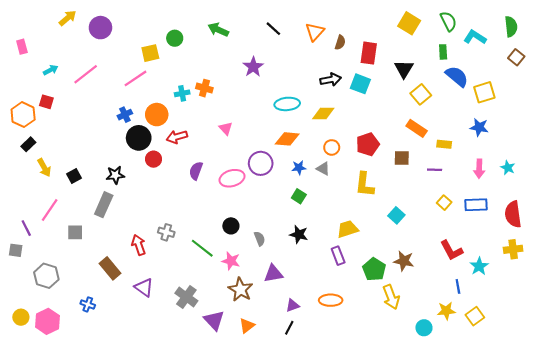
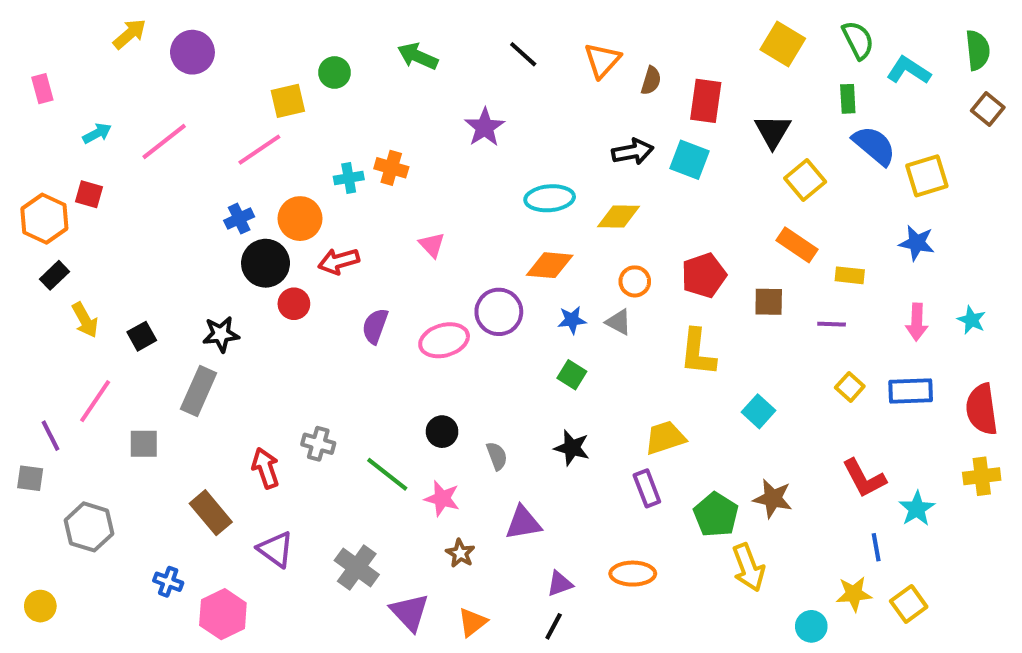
brown star: (240, 290) -> (460, 553), size x0.6
pink hexagon: (47, 321) -> (223, 614), moved

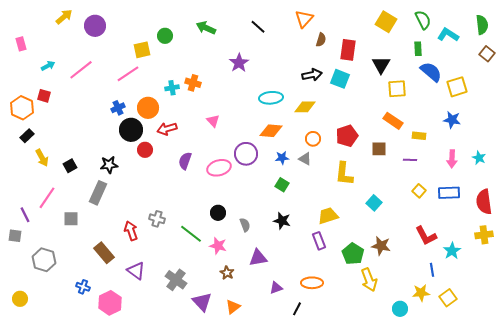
orange triangle: (602, 60) -> (304, 19), moved
yellow square: (805, 180) -> (397, 89), turned 36
black line: (554, 626) -> (297, 309), moved

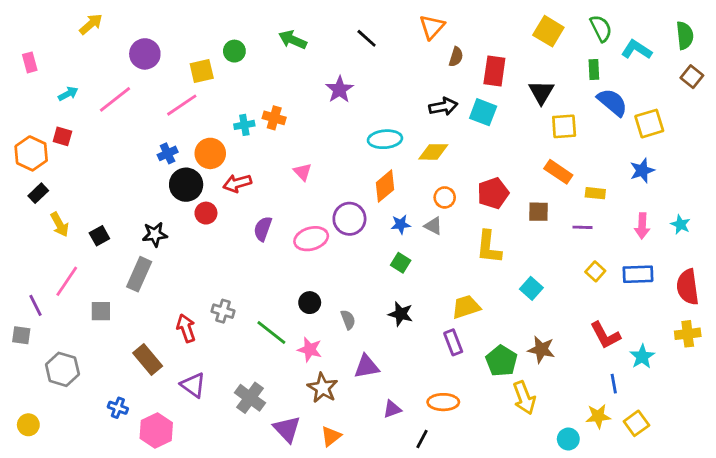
purple circle: (95, 26) -> (145, 54), moved
blue star: (452, 120) -> (642, 170), turned -30
orange diamond: (271, 131) -> (385, 186), turned -45
brown star: (227, 273) -> (322, 388), size x1.5

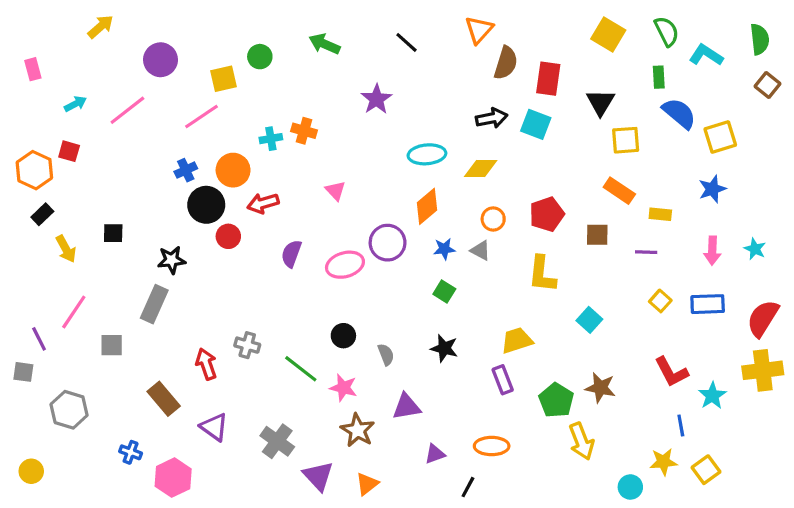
brown semicircle: (456, 57) -> (506, 63), size x1.5
black square: (99, 236) -> (113, 233), moved, turned 30
red semicircle: (688, 287) -> (763, 318), turned 40
yellow cross: (688, 334) -> (763, 370), size x1.4

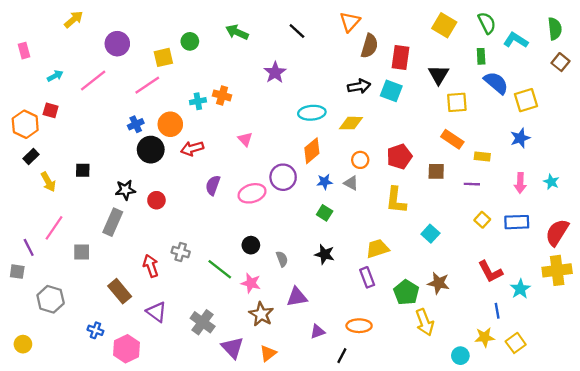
red circle: (228, 236) -> (156, 200), moved

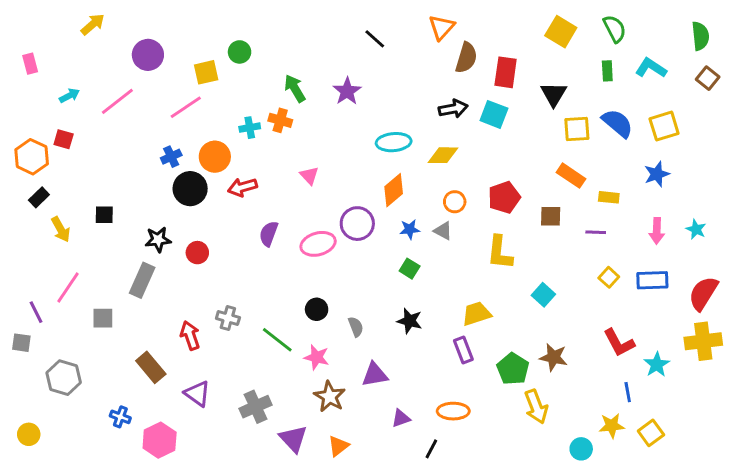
green arrow: (237, 32) -> (295, 88), moved, turned 35
cyan L-shape: (516, 40) -> (651, 68), moved
blue semicircle: (496, 83) -> (618, 123), moved
gray cross: (203, 322) -> (256, 407), turned 30

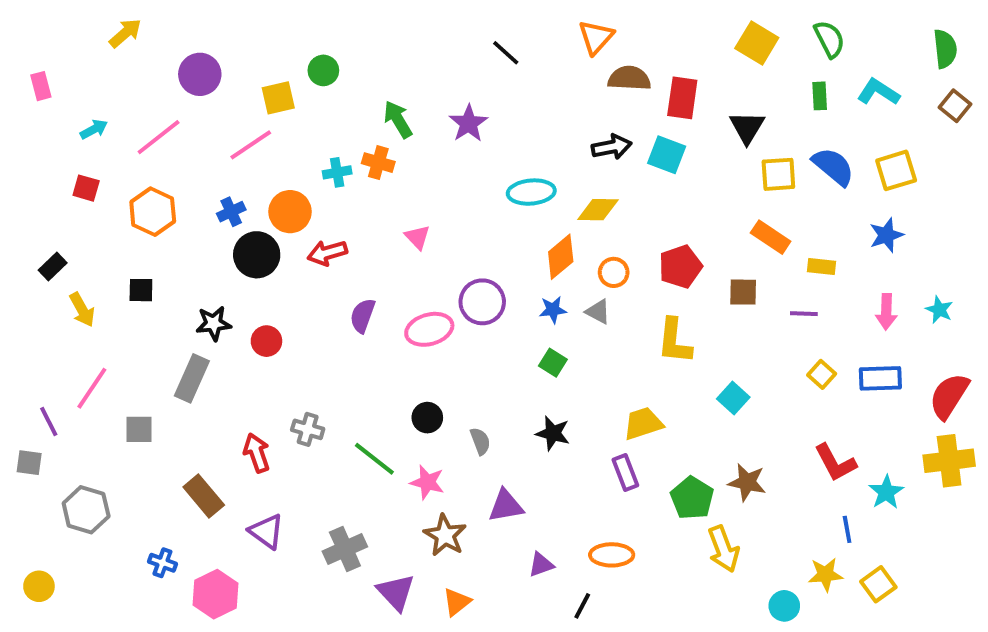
brown semicircle: (466, 58) -> (629, 78), turned -104
orange hexagon: (32, 157) -> (153, 212), moved
orange diamond: (394, 190) -> (561, 257), moved

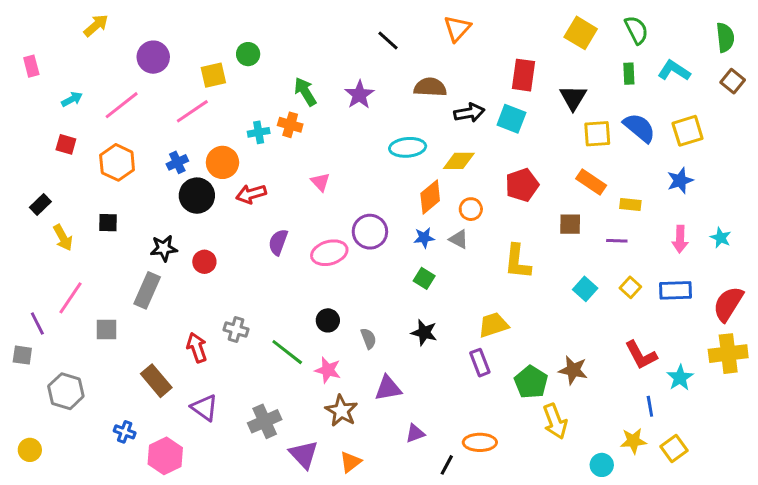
brown semicircle: (629, 78) -> (430, 87), moved
red pentagon: (680, 267) -> (522, 185), moved
cyan square: (733, 398) -> (585, 289), moved
orange ellipse: (612, 555) -> (480, 442), moved

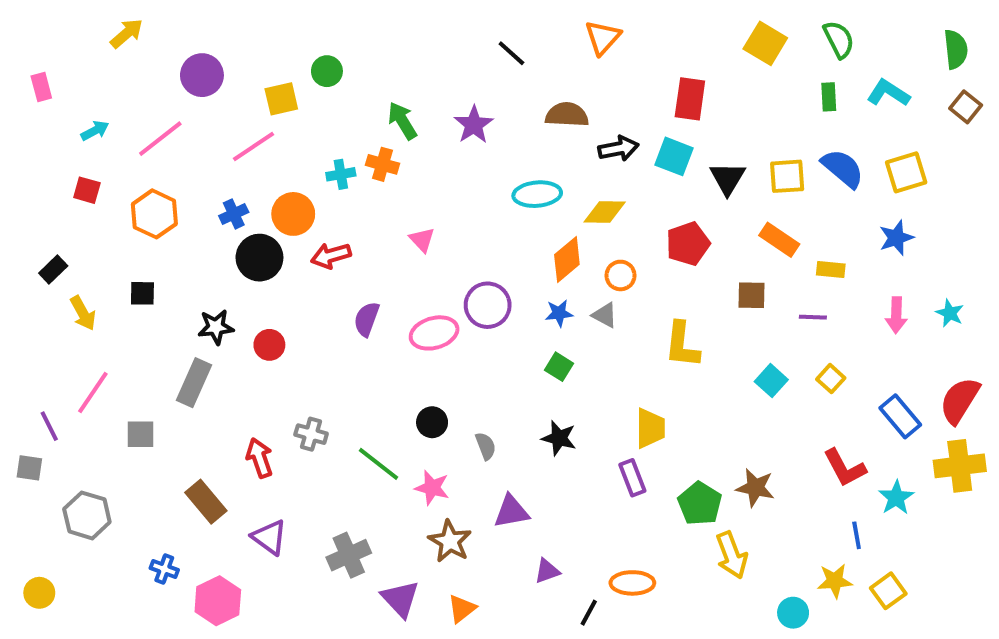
black triangle: (573, 98) -> (728, 178), moved
blue rectangle: (676, 290) -> (900, 416), moved, turned 52
yellow trapezoid: (493, 325) -> (650, 428), turned 108

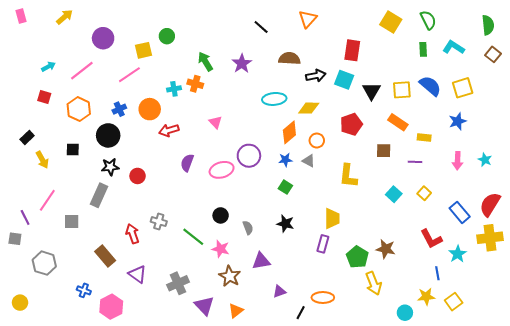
pink rectangle: (41, 87) -> (21, 16), moved
black circle: (259, 258) -> (108, 135), moved
purple rectangle: (632, 478) -> (323, 244), turned 36

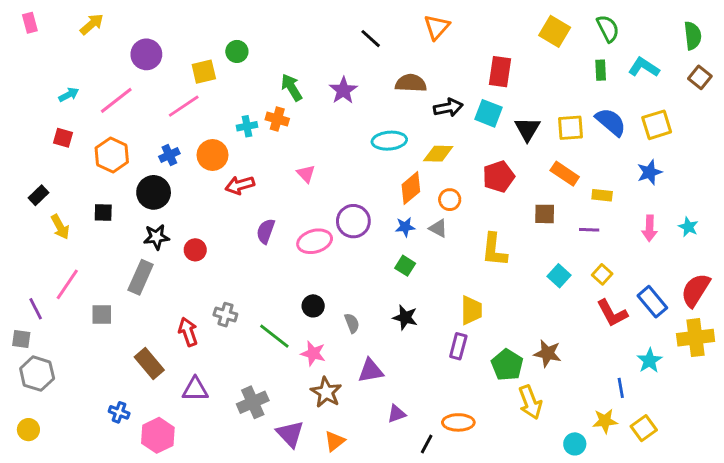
red L-shape: (431, 239) -> (612, 313), moved
gray hexagon: (44, 263) -> (37, 374), moved
purple triangle: (138, 274) -> (195, 389), turned -36

